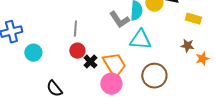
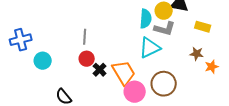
gray L-shape: (119, 20) -> (165, 29), moved, turned -40
cyan triangle: (140, 40) -> (150, 48), turned -30
pink circle: (111, 84) -> (135, 92), moved

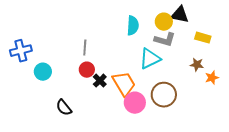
cyan semicircle: (146, 19) -> (133, 26), moved

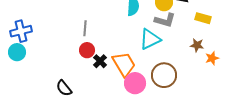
cyan circle: (43, 72) -> (17, 52), moved

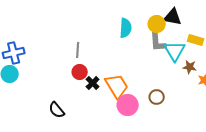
gray L-shape: (165, 20) -> (158, 42), turned 70
cyan triangle: (150, 39) -> (175, 51), moved, turned -35
brown circle: (164, 75) -> (157, 97), size x0.6

